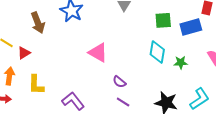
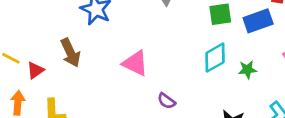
brown arrow: (38, 23) -> (70, 53), moved
cyan diamond: (157, 52) -> (215, 58), turned 55

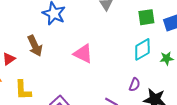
purple semicircle: (166, 101) -> (135, 85), moved, turned -104

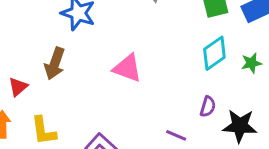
brown arrow: (35, 46) -> (55, 64), turned 50

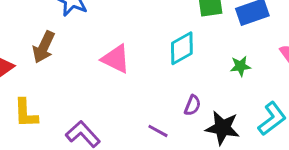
cyan diamond: (214, 53) -> (182, 48), moved

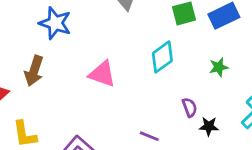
purple semicircle: (192, 105) -> (190, 107), moved, turned -36
black star: (223, 128) -> (209, 126), size x0.6

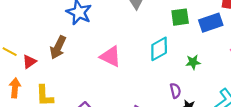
green star: (219, 67) -> (193, 62), moved

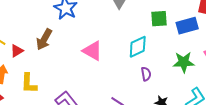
green star: (193, 62) -> (184, 62), moved, size x1.5
purple semicircle: (175, 91) -> (146, 74), moved

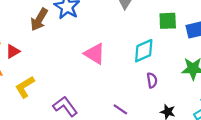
brown arrow: (44, 39) -> (39, 20), moved
yellow L-shape: (29, 83) -> (25, 87), turned 55

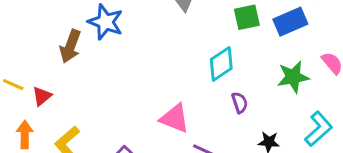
pink triangle: (95, 54) -> (175, 118), moved

